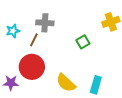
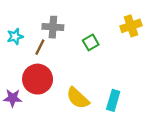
green square: (83, 42) -> (91, 42), moved

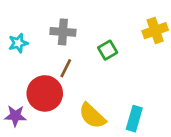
brown line: (40, 47) -> (66, 68), moved

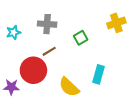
brown line: (66, 68) -> (49, 51), turned 32
cyan rectangle: (134, 119) -> (98, 74), moved

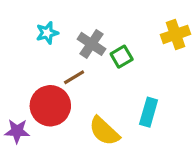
gray cross: (47, 24) -> (92, 44), moved, turned 30
cyan star: (13, 32) -> (47, 33), moved

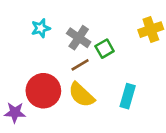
brown line: (74, 77) -> (80, 65), moved
yellow semicircle: (104, 131) -> (81, 95), moved

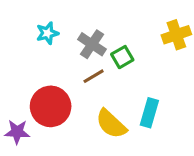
yellow semicircle: (81, 95) -> (111, 124), moved

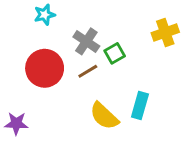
cyan star: (47, 33) -> (45, 15), moved
red circle: (51, 106) -> (45, 68), moved

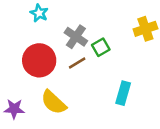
cyan star: (45, 15) -> (39, 13), turned -30
yellow semicircle: (104, 116) -> (54, 102), moved

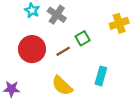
gray cross: (76, 37) -> (57, 15), moved
yellow semicircle: (54, 102) -> (62, 86), moved

